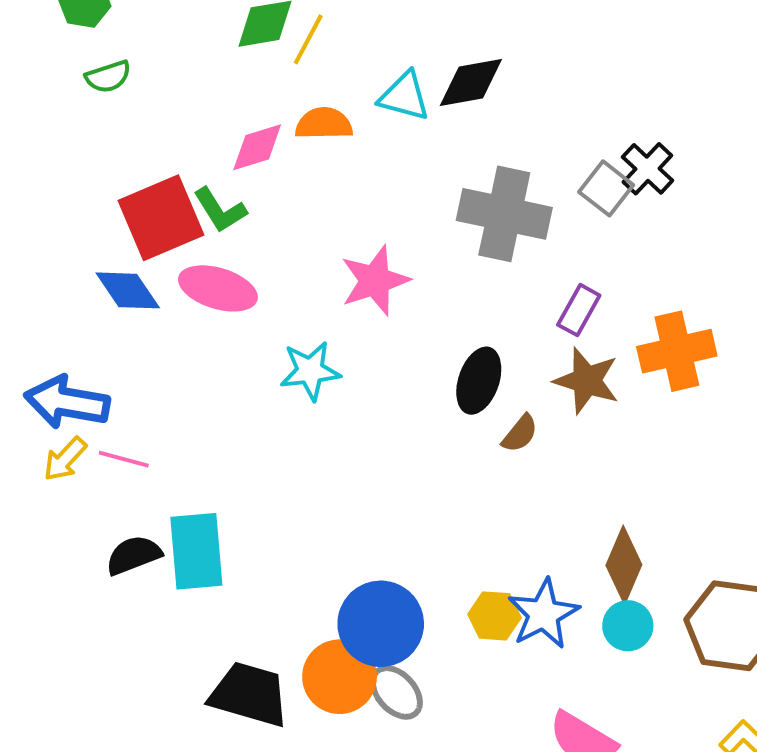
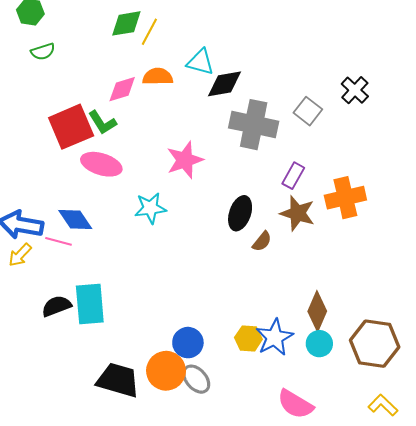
black diamond: (471, 83) -> (224, 84), moved
black cross: (647, 169) -> (355, 90), moved
blue diamond: (128, 290) -> (75, 219), moved
pink line: (124, 459) -> (59, 241), moved
blue circle: (381, 624) -> (188, 343), size x0.7

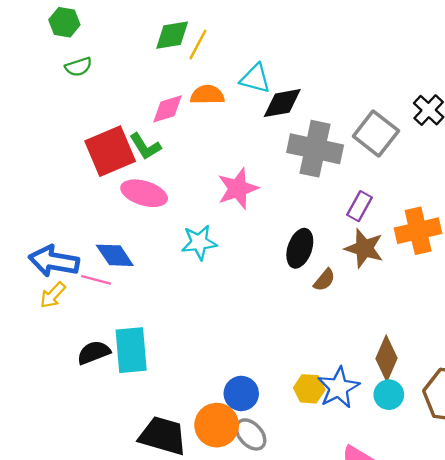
gray square: (308, 111) -> (376, 134), size x1.4

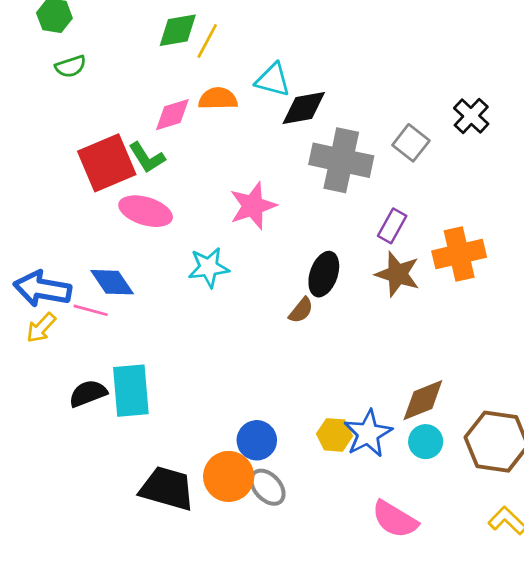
gray square: (376, 134) -> (411, 143), size x0.7
brown semicircle: (324, 280) -> (301, 310), moved
brown diamond: (386, 358) -> (423, 400), turned 45

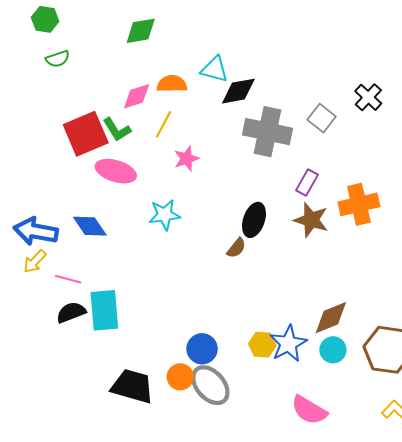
yellow line: (207, 41) -> (164, 124), moved
pink star: (253, 206) -> (186, 159), moved, size x0.7
pink line: (91, 310) -> (68, 279), moved
orange circle: (229, 476) -> (180, 377), size x0.7
gray ellipse: (268, 487) -> (210, 385), size x1.4

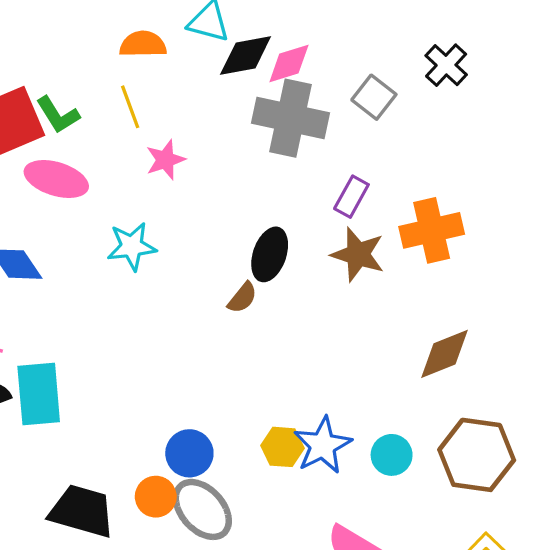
pink diamond: (137, 96) -> (289, 64), moved
yellow line: (164, 124) -> (130, 107), turned -48
brown diamond: (331, 318) -> (445, 354), moved

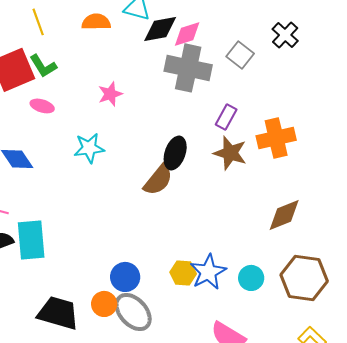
yellow line: (130, 107) -> (38, 22), moved
pink ellipse: (56, 179) -> (42, 106), size x0.6
brown semicircle: (242, 298) -> (158, 180), size x1.6

